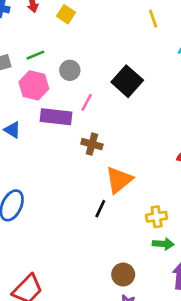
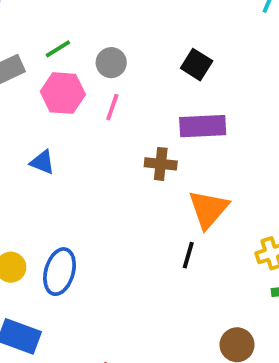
black square: (127, 81) -> (197, 65), size x0.7
pink line: (87, 102) -> (112, 107), moved
purple rectangle: (56, 117) -> (203, 126), moved

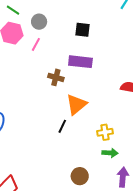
green line: (58, 49) -> (13, 10), turned 56
black square: (197, 65) -> (82, 30), turned -35

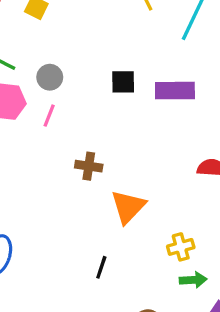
purple rectangle: (80, 62) -> (175, 91), moved
black line: (62, 126) -> (101, 267), moved

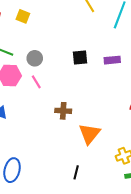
purple rectangle: (175, 91) -> (112, 60), size x0.7
pink line: (49, 116) -> (36, 82), turned -48

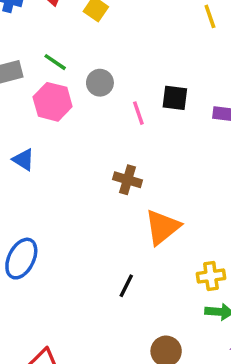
pink line: (36, 82) -> (138, 113), moved

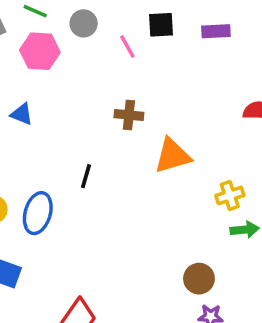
orange triangle: (162, 227) -> (172, 156), turned 33
black line: (126, 286) -> (86, 176), moved

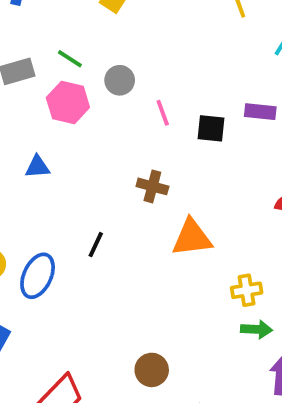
black square: (161, 25) -> (211, 128), moved
blue triangle: (22, 114) -> (37, 167), turned -35
brown circle: (199, 279) -> (152, 370), moved

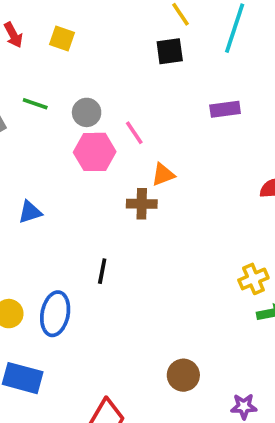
pink hexagon: (68, 103) -> (95, 152), moved
black square: (211, 128) -> (170, 51), moved
orange triangle: (192, 238) -> (163, 175), moved, size x0.6

